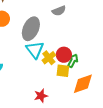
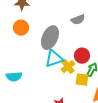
cyan triangle: (35, 50) -> (54, 59), turned 48
red circle: (64, 55) -> (82, 56), moved

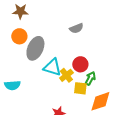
gray ellipse: (50, 38) -> (35, 48), moved
cyan triangle: (54, 59) -> (52, 67), turned 36

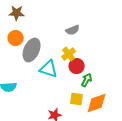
yellow cross: (66, 75) -> (69, 54), moved
yellow square: (80, 88) -> (77, 99), moved

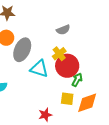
red circle: (77, 66) -> (67, 66), size x1.5

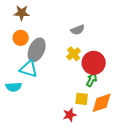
red circle: (67, 66) -> (94, 63), moved
cyan triangle: (39, 69) -> (29, 69), moved
red star: (45, 115) -> (70, 115), moved

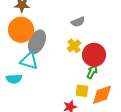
orange circle: (21, 38) -> (21, 30), size x1.6

